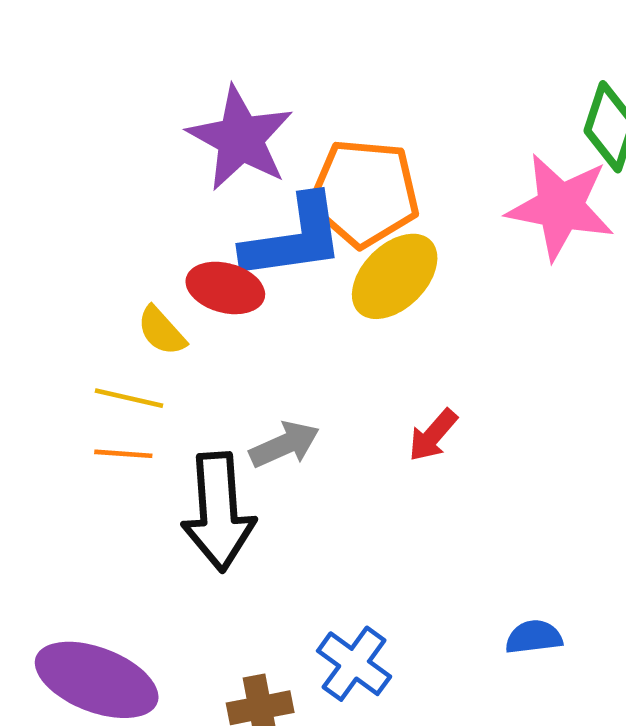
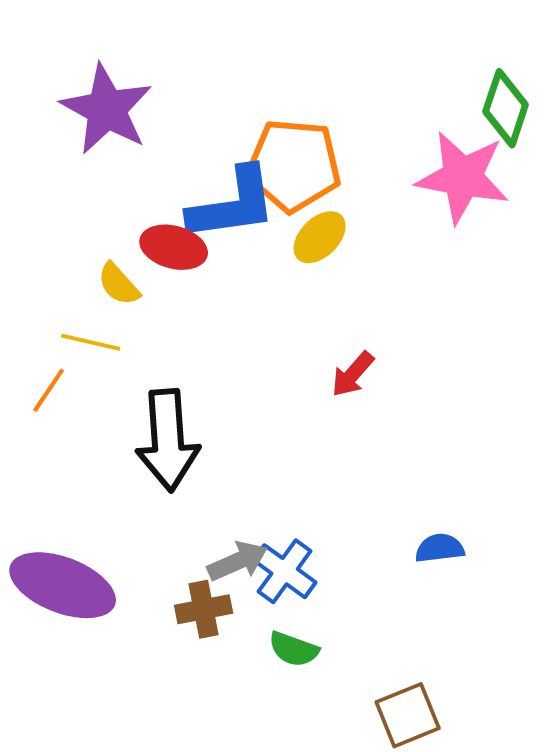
purple star: (240, 138) -> (107, 109), moved
yellow ellipse: (395, 276) -> (320, 237), size x0.7
gray arrow: (284, 445) -> (238, 561), moved
orange line: (123, 454) -> (49, 390), moved, turned -60

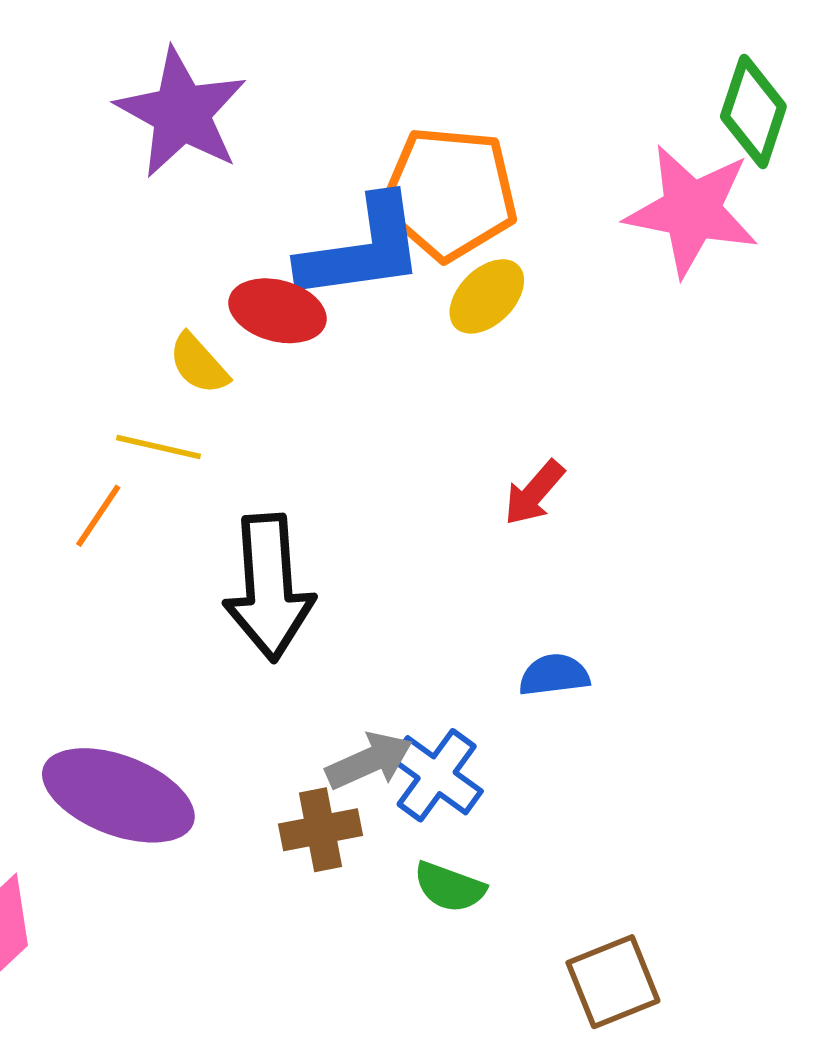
blue semicircle: (440, 548) -> (554, 675), moved

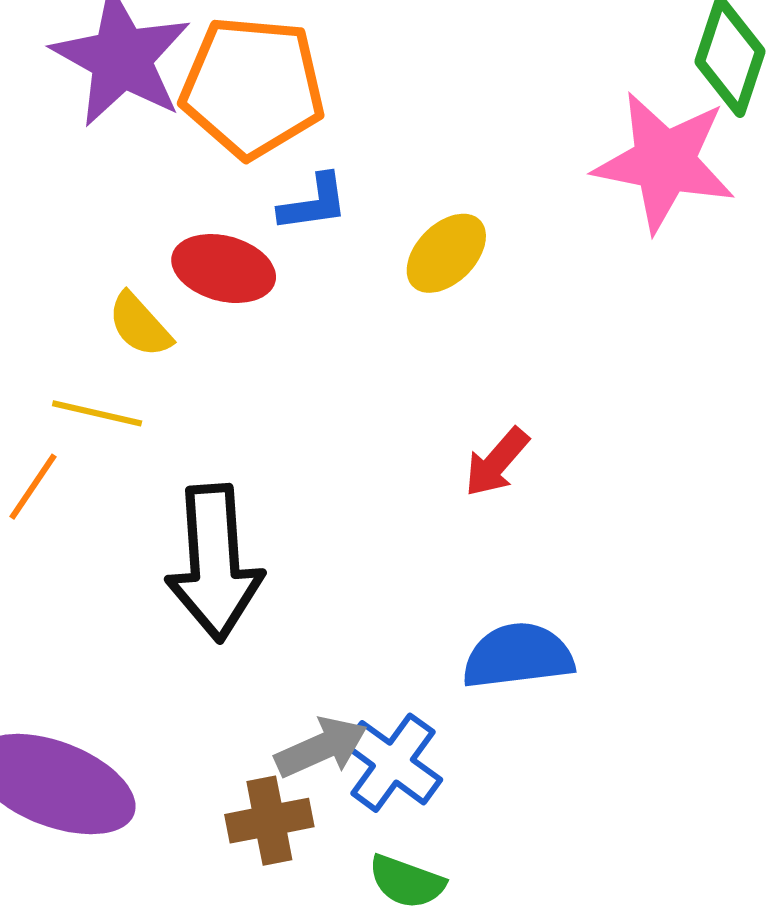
orange pentagon: (450, 193) -> (253, 87), moved
blue L-shape: (362, 249) -> (314, 203), size x0.5
blue semicircle: (554, 675) -> (518, 656), size x1.5

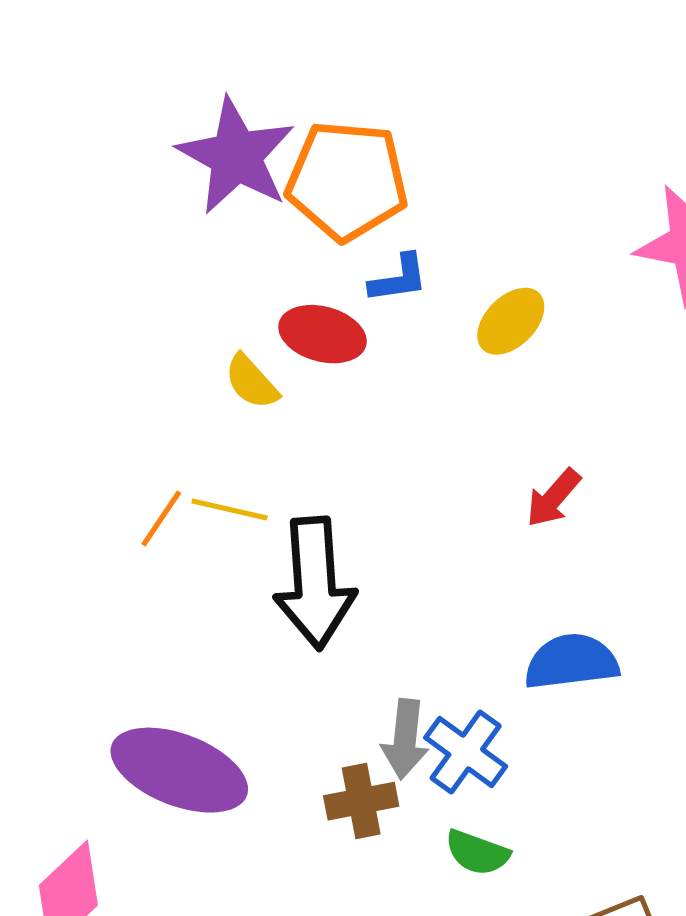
yellow line: (97, 413) -> (230, 510), moved
gray arrow: (321, 747) -> (405, 739), turned 120

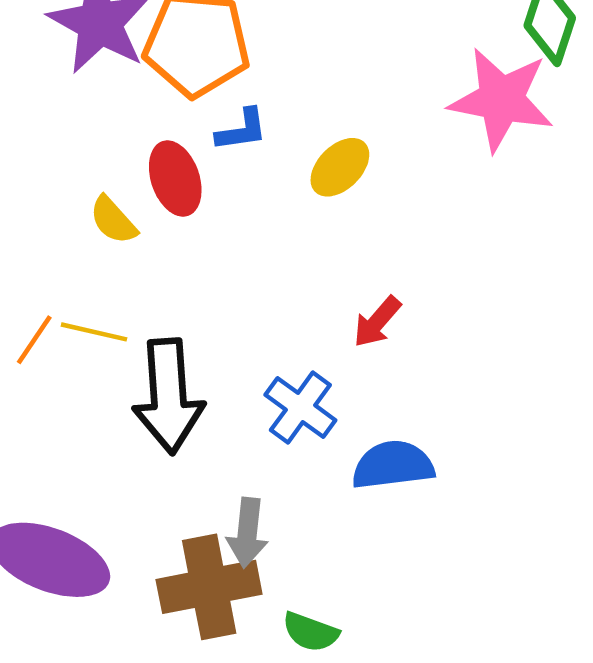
red ellipse: (322, 334) -> (175, 179), turned 56
blue cross: (466, 752) -> (300, 408), moved
brown cross: (361, 801) -> (209, 587), size x1.6

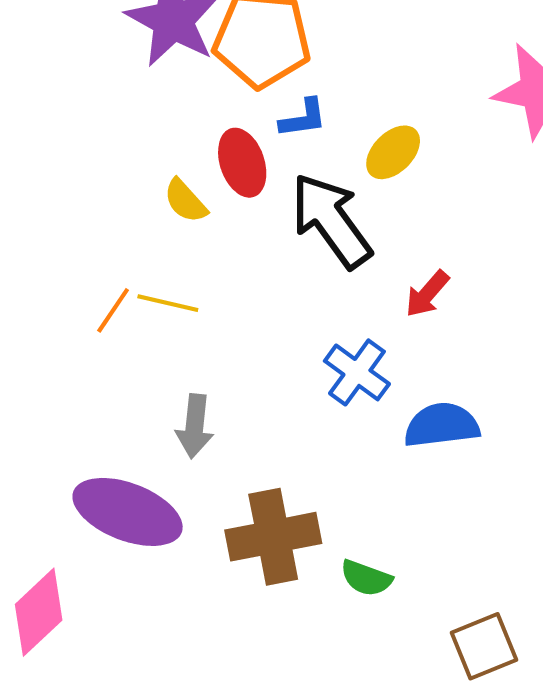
black arrow: (168, 396) -> (331, 221), moved, turned 148
gray arrow: (247, 533) -> (195, 426), moved

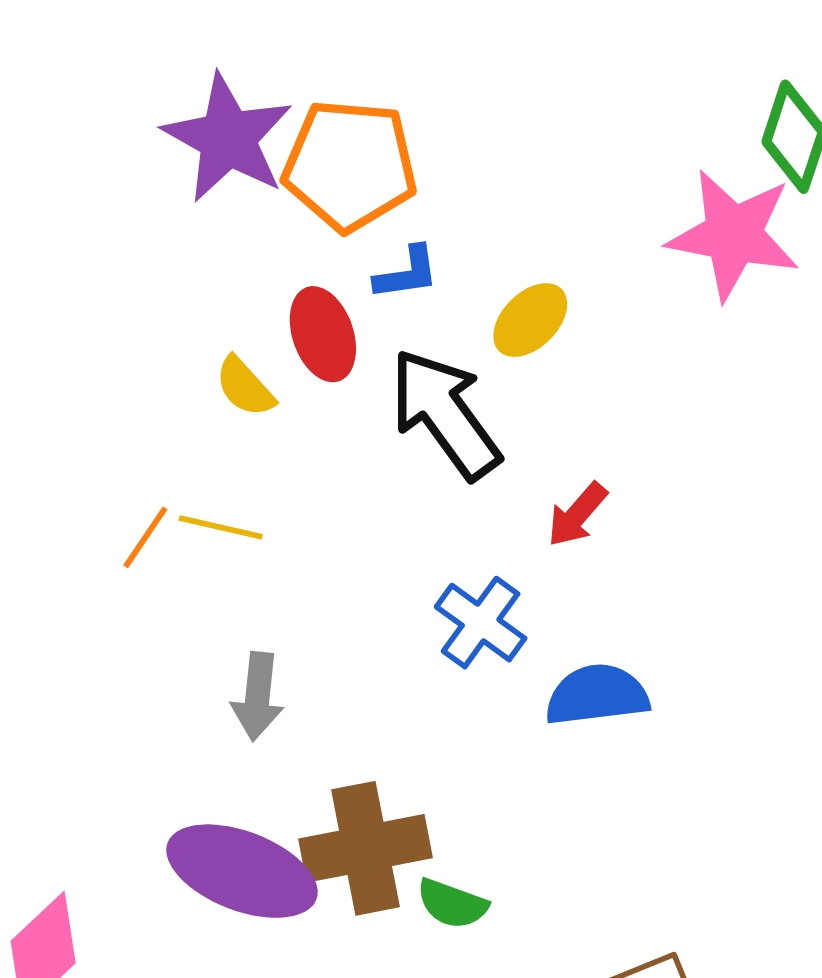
purple ellipse: (128, 512) -> (242, 871), moved
green semicircle: (366, 578) -> (452, 904), moved

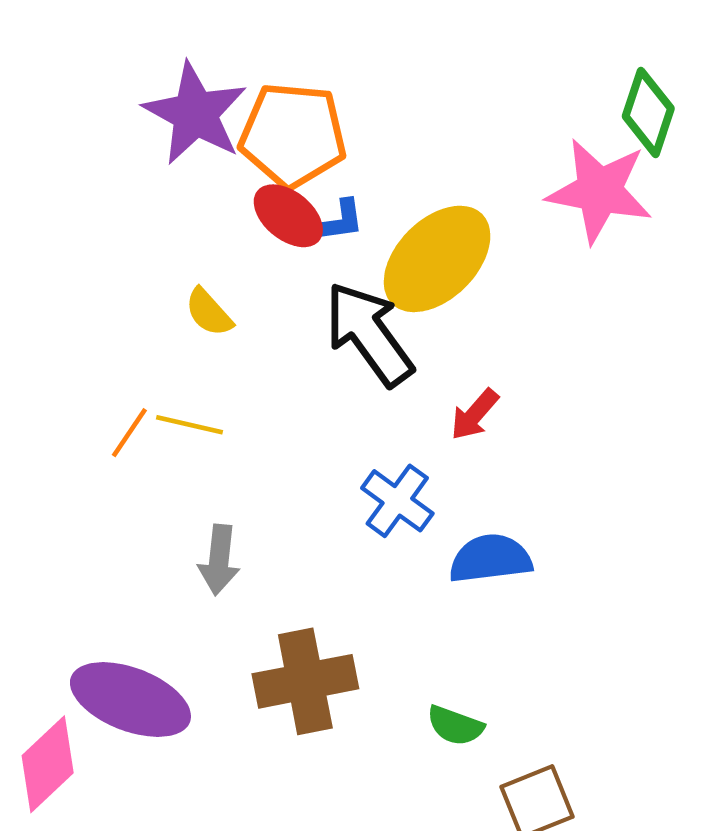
yellow ellipse: (530, 320) -> (437, 259), size x1.8
red ellipse: (323, 334) -> (288, 216), moved, turned -32
purple ellipse: (242, 871) -> (130, 700), moved
green semicircle: (452, 904) -> (455, 726), moved

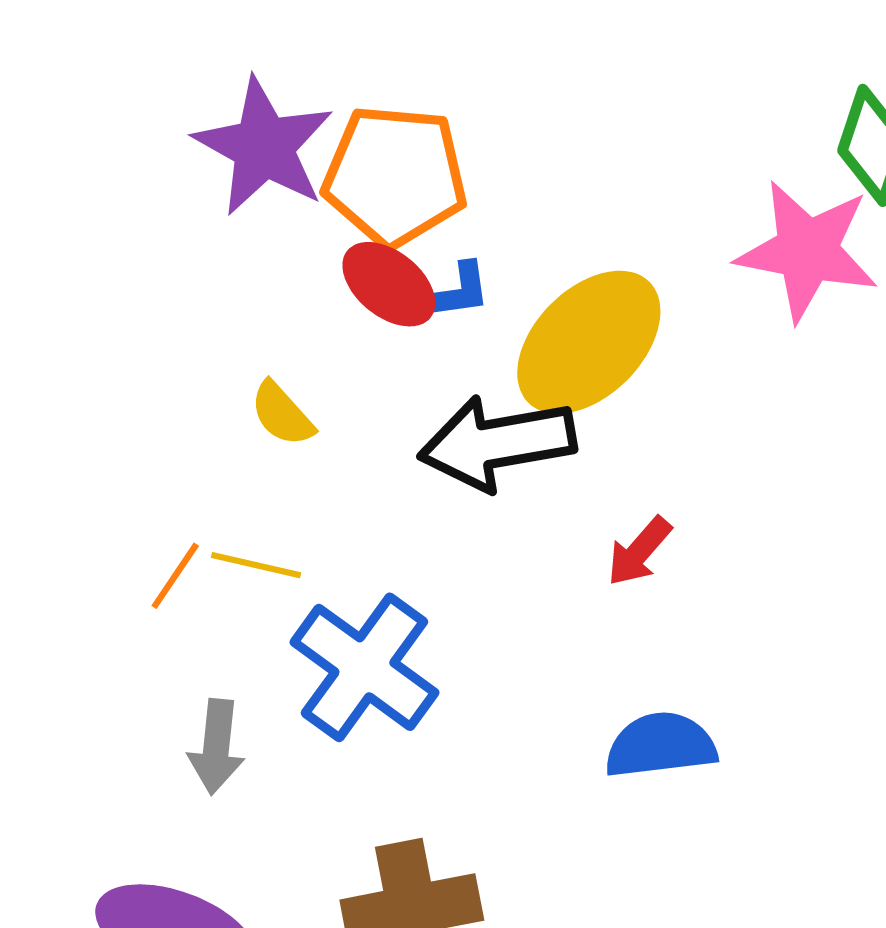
black arrow: (369, 334) -> (497, 443), turned -64
blue cross: (397, 501) -> (364, 667), moved, size x1.5
gray arrow: (219, 560) -> (216, 747), moved

